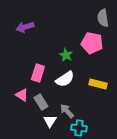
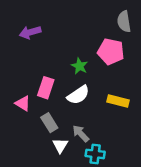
pink triangle: (22, 95) -> (23, 103), moved

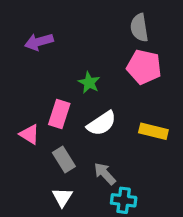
gray semicircle: (124, 21) -> (139, 28), moved
green star: (79, 66) -> (89, 83), moved
white triangle: (60, 146) -> (62, 197), moved

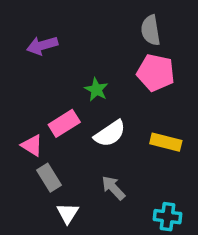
pink rectangle: (59, 114) -> (64, 123), turned 40
gray rectangle: (64, 160) -> (49, 178), moved
cyan cross: (124, 200) -> (168, 217), moved

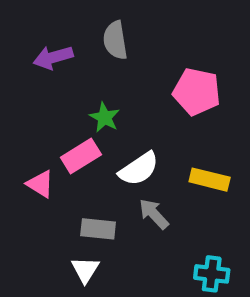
gray semicircle: (151, 30) -> (115, 40), moved
green star: (96, 90) -> (105, 117), moved
gray rectangle: (49, 178) -> (98, 229), moved, turned -52
gray arrow: (113, 188) -> (154, 214), moved

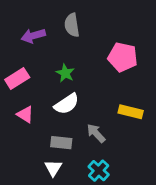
pink rectangle: (81, 156) -> (17, 78), moved
white semicircle: (139, 169) -> (67, 104), moved
cyan cross: (212, 274) -> (99, 171), moved, turned 35

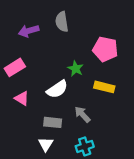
green star: (65, 73) -> (76, 69), moved
yellow rectangle: (131, 112) -> (104, 87), moved
cyan cross: (99, 171) -> (85, 146), turned 30

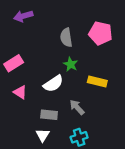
gray semicircle: (62, 22) -> (66, 37), moved
purple arrow: (29, 31) -> (23, 16), moved
pink pentagon: (105, 49) -> (101, 33), moved

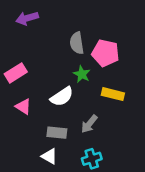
pink pentagon: (101, 33) -> (105, 53), moved
gray arrow: (77, 107) -> (89, 124), turned -98
white triangle: (43, 135) -> (49, 156), turned -32

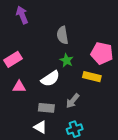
purple arrow: (27, 18) -> (22, 15), turned 84
pink pentagon: (105, 53) -> (102, 53), moved
pink triangle: (23, 107) -> (19, 87), turned -32

